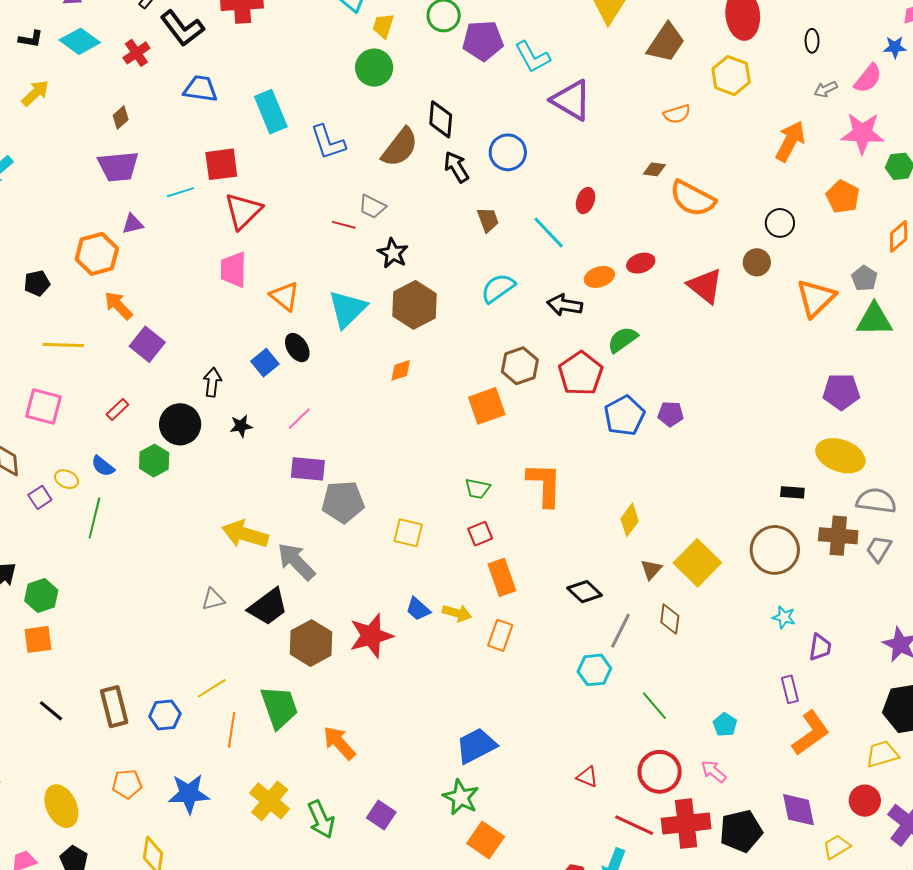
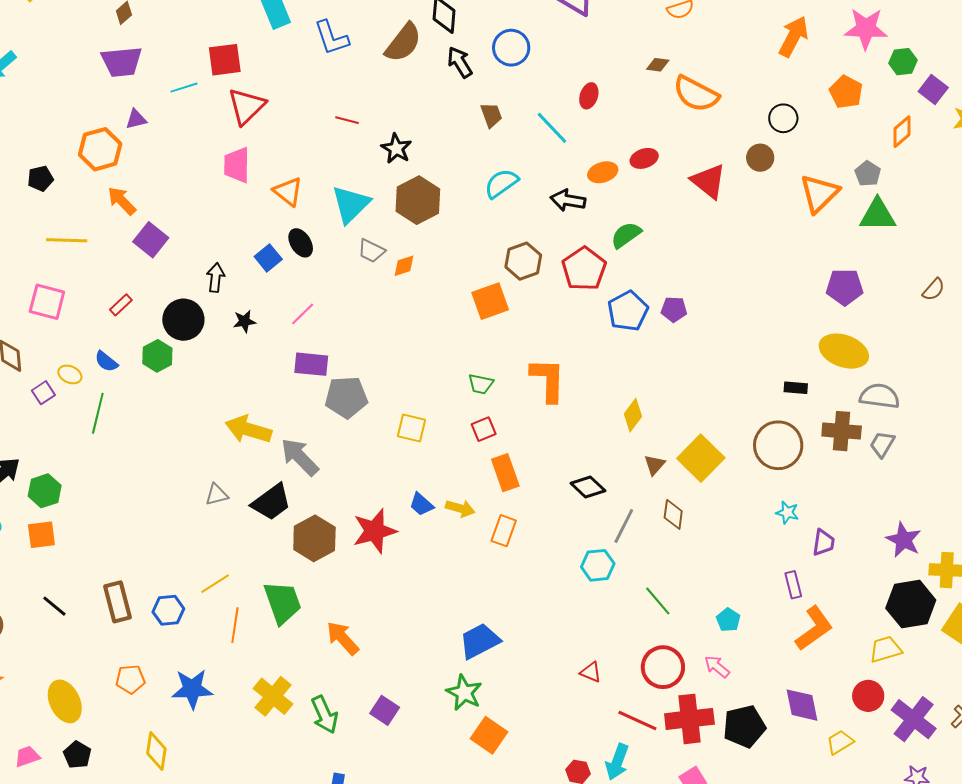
gray trapezoid: (372, 207) -> (371, 251), moved

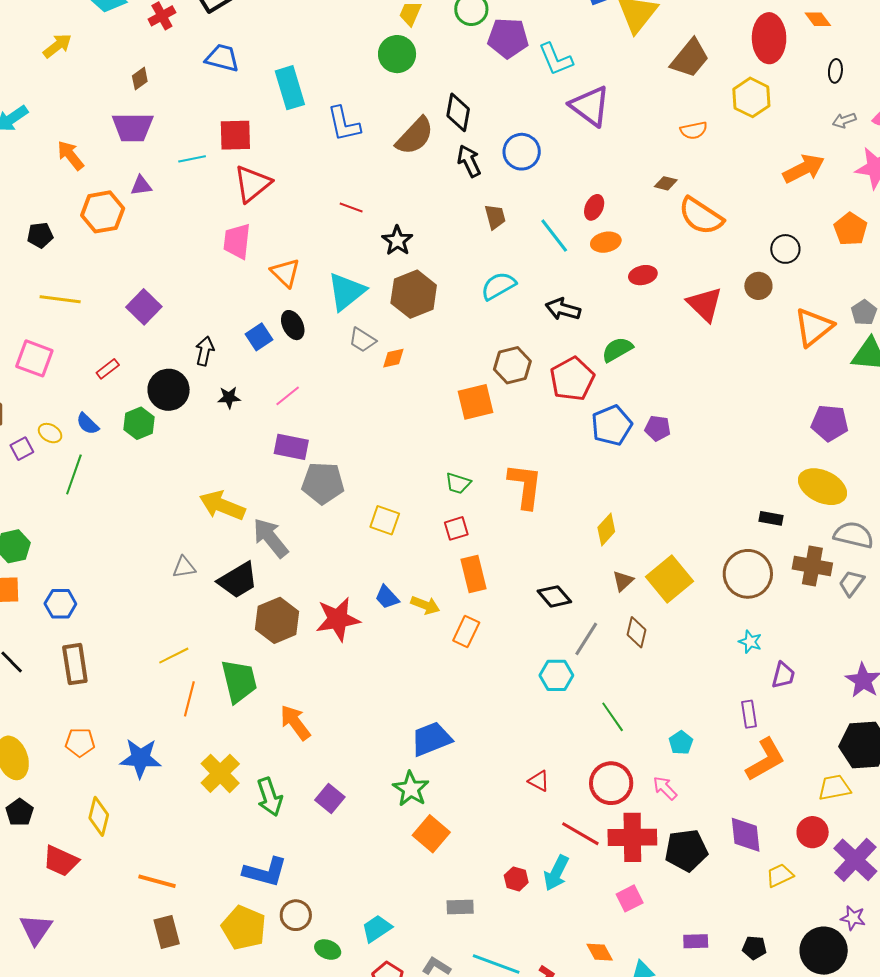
orange arrow: (794, 37) -> (804, 169), turned 30
orange ellipse: (603, 172) -> (606, 242), moved
orange arrow: (122, 201) -> (70, 155), moved
blue hexagon: (168, 610) -> (60, 604), moved

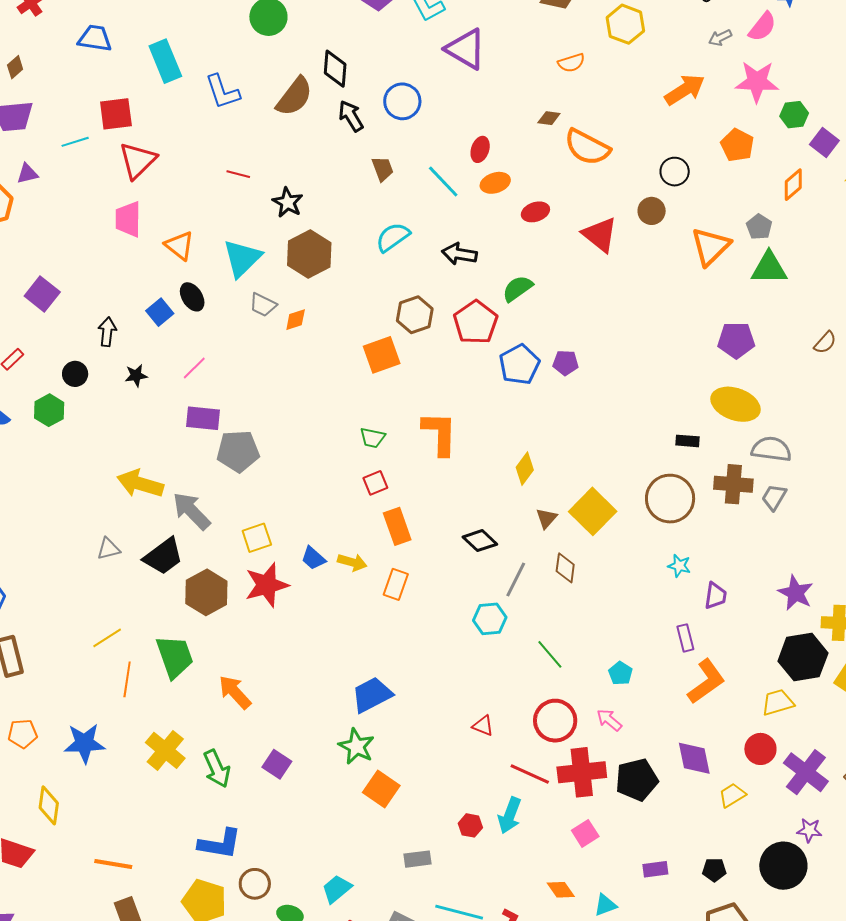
black circle: (169, 390) -> (75, 374), size x0.6
yellow square: (385, 520) -> (257, 538), moved, turned -32

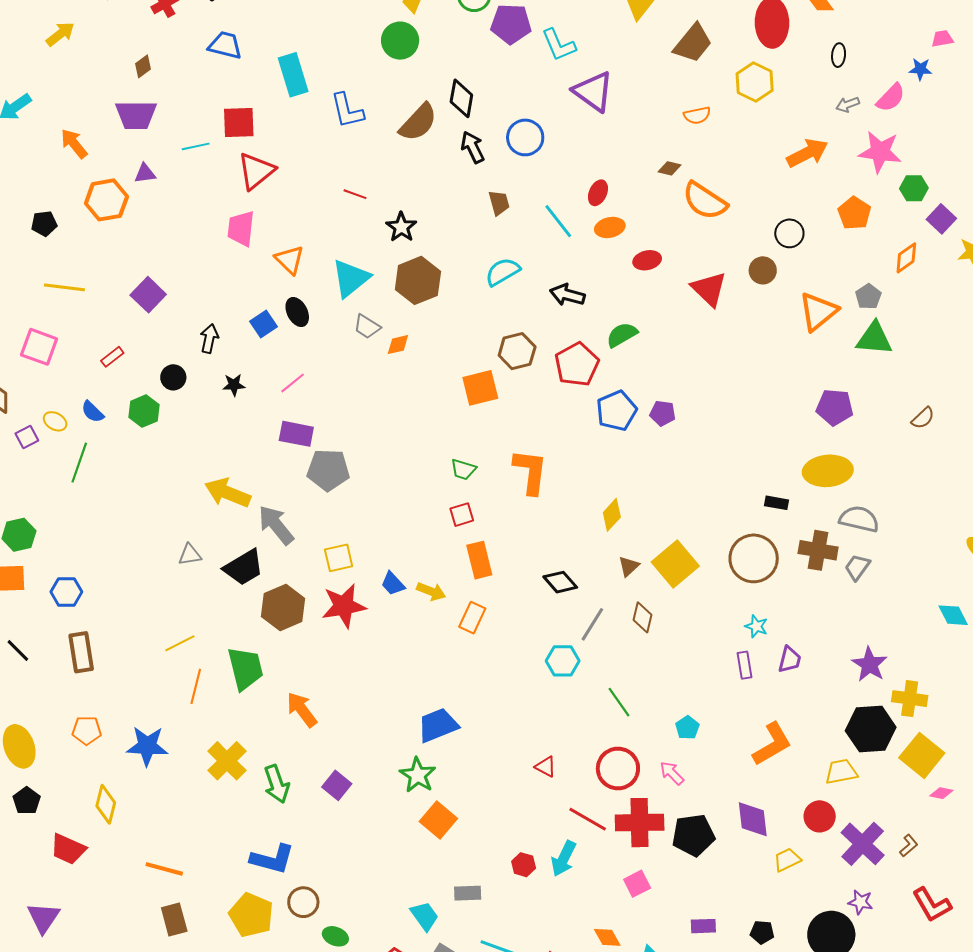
yellow ellipse: (736, 404) -> (828, 471), turned -30
purple rectangle: (685, 638) -> (744, 665), moved
cyan trapezoid: (337, 889) -> (425, 916), moved, turned 88

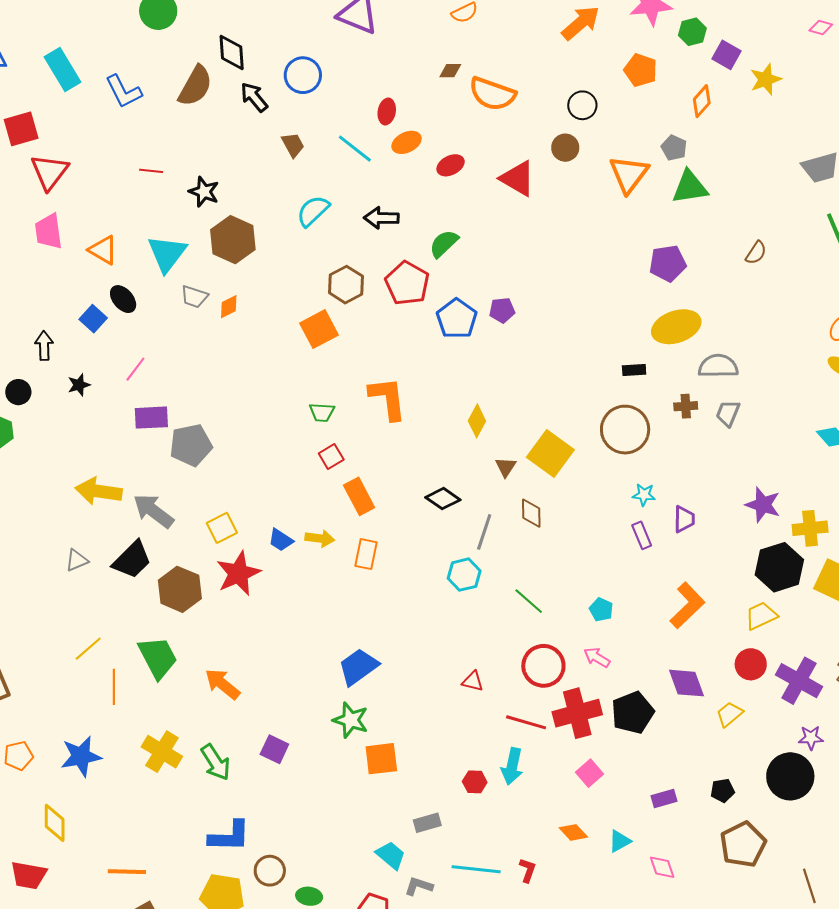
brown cross: (818, 550) -> (686, 406), size x0.6
orange square: (438, 820) -> (381, 759), turned -33

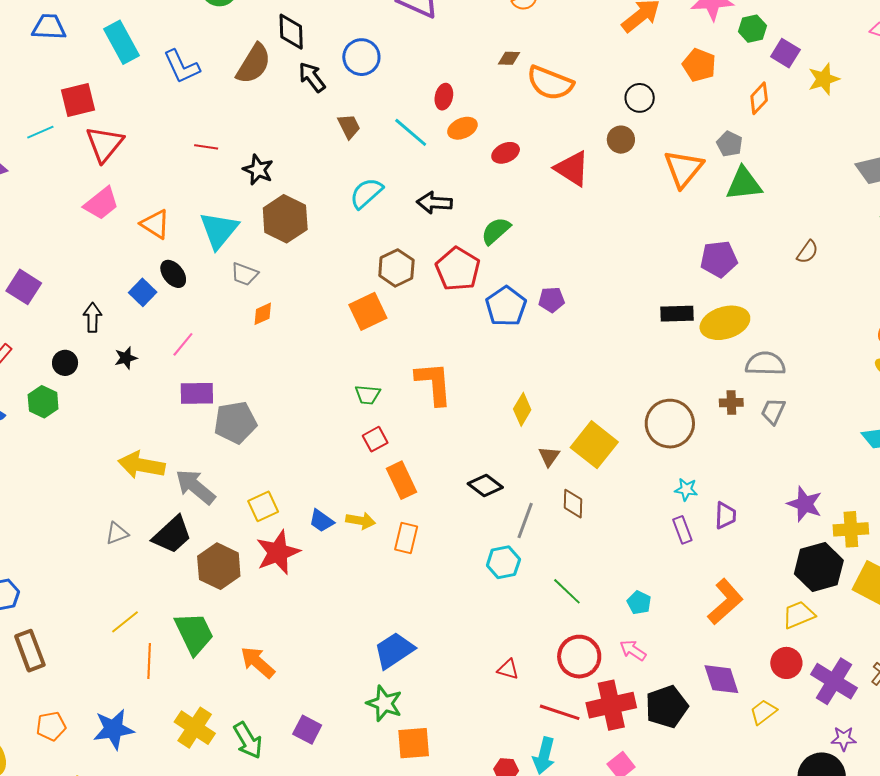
pink trapezoid: (49, 231) -> (101, 203), turned -123
orange diamond: (229, 307) -> (263, 314), moved
black rectangle: (634, 370) -> (677, 314), moved, size x1.4

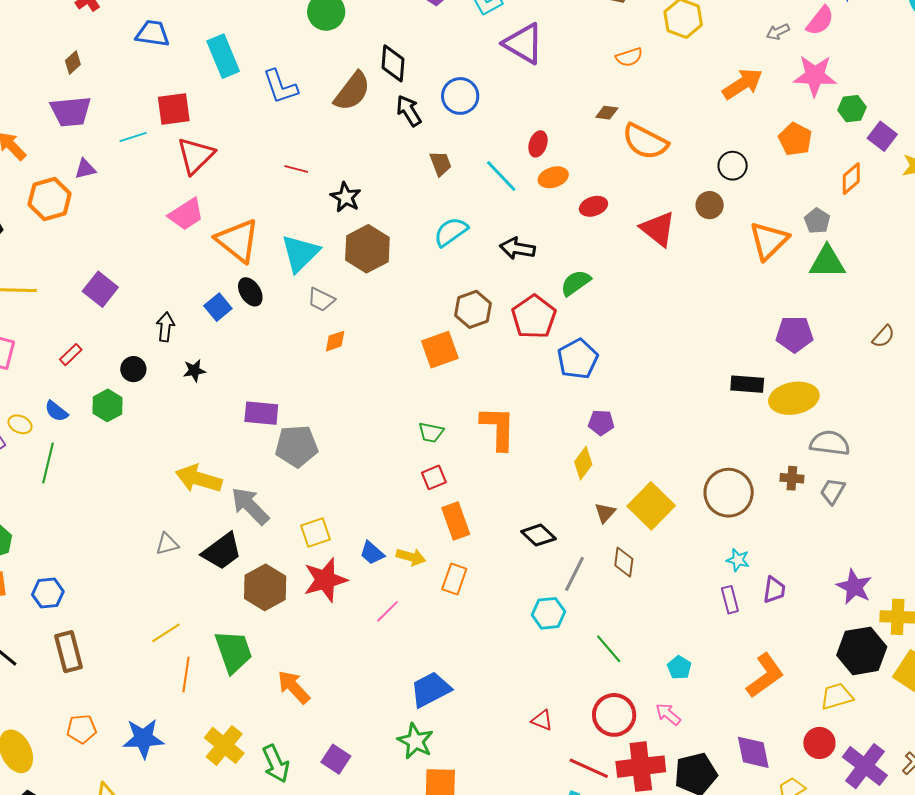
orange triangle: (155, 224) -> (238, 241), size x1.5
purple pentagon: (552, 300) -> (601, 423), moved
pink line: (183, 344) -> (388, 611), moved

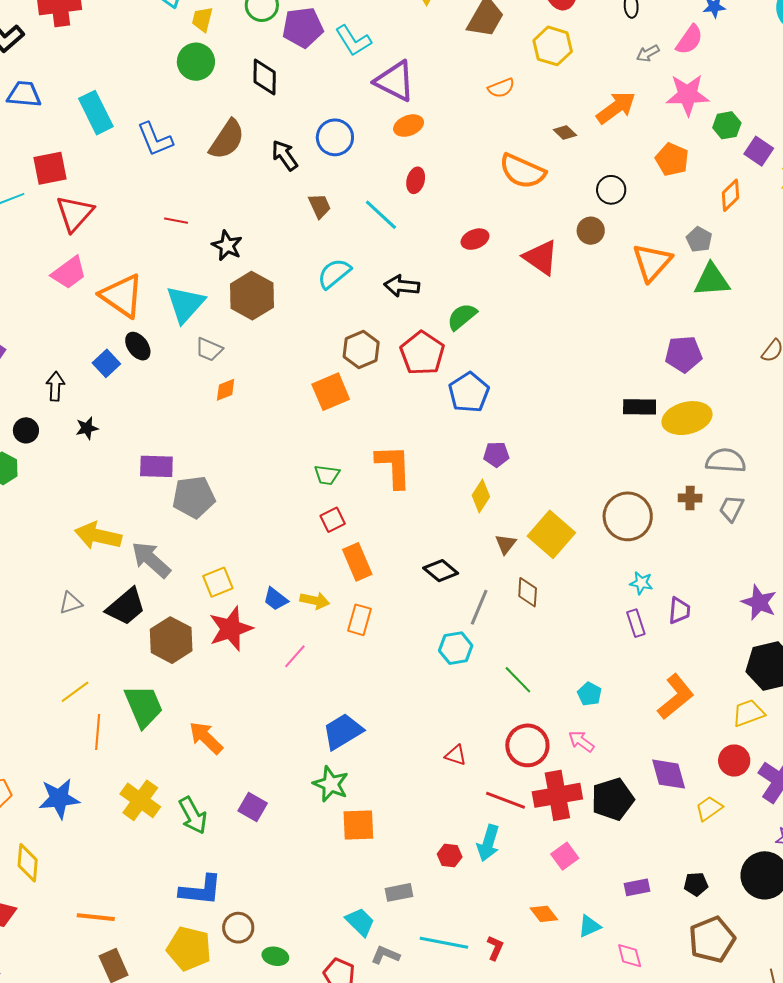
black diamond: (393, 63) -> (265, 77), moved
brown diamond: (607, 113) -> (565, 133), moved, turned 40
orange ellipse: (553, 177) -> (409, 126), moved

